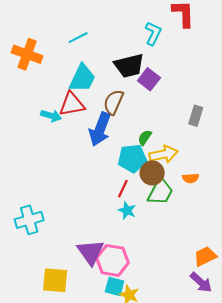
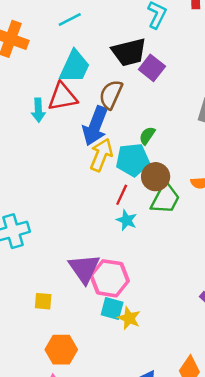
cyan arrow: (51, 116) -> (38, 110), turned 72
yellow arrow: (163, 154) -> (101, 155), moved, turned -56
yellow square: (55, 280) -> (43, 301), size x0.6

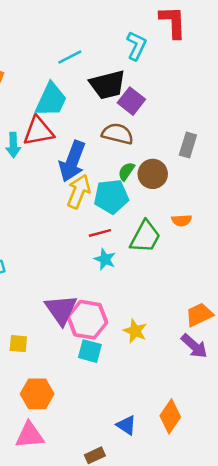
cyan line: (70, 20) -> (70, 57), moved
brown semicircle: (111, 94) -> (118, 134), moved, turned 80
brown circle: (156, 177) -> (153, 174), moved
red line: (122, 195) -> (100, 233), turned 50
yellow star: (129, 318) -> (135, 331), moved

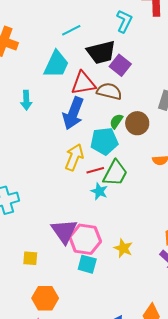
red triangle: (38, 131) -> (83, 83), moved
yellow arrow: (79, 192) -> (74, 157), moved
green trapezoid: (145, 237) -> (115, 173), moved

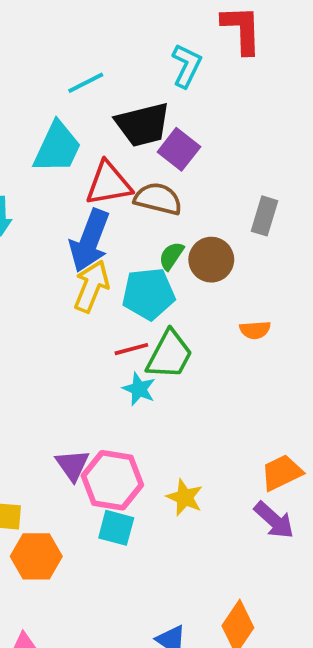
yellow arrow: (74, 157) -> (91, 286), moved
purple triangle: (64, 231) -> (72, 465), size x0.7
orange hexagon: (45, 298) -> (36, 556), moved

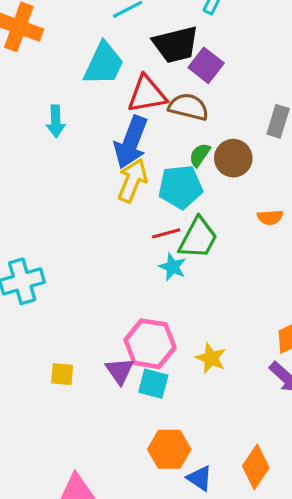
purple triangle: (72, 465) -> (120, 371), moved
orange hexagon: (36, 556) -> (169, 449), moved

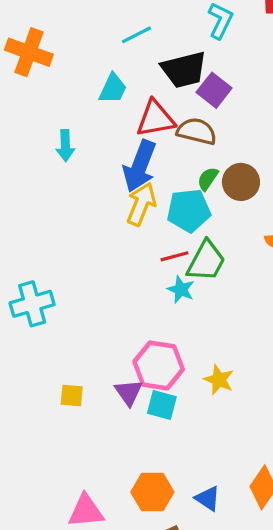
cyan trapezoid: (104, 64) -> (113, 89), size x0.7
orange hexagon: (169, 449) -> (152, 492), moved

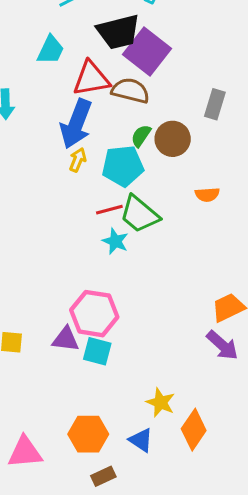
purple square: (214, 90) -> (147, 51), size x1.4
yellow arrow: (141, 204) -> (78, 160), size x0.6
green trapezoid: (206, 261) -> (139, 214), turned 102
yellow star: (219, 380) -> (161, 402), moved
purple triangle: (129, 392) -> (66, 339), turned -48

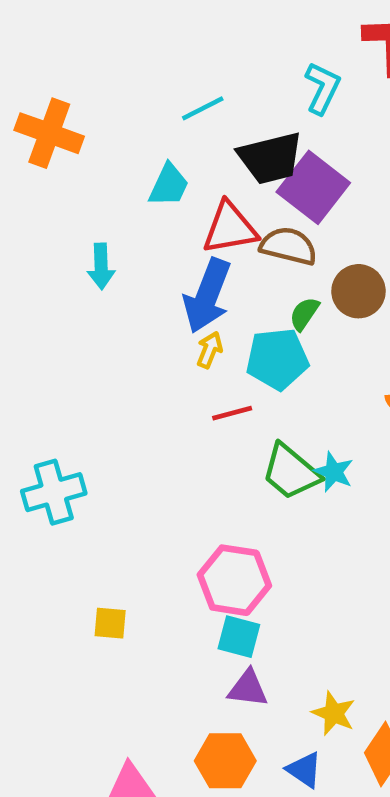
brown circle: (173, 139) -> (358, 291), moved
red line: (109, 210) -> (232, 413), moved
green trapezoid: (139, 214) -> (291, 472), moved
cyan star: (115, 241) -> (334, 472), moved
purple triangle: (66, 339) -> (248, 689), moved

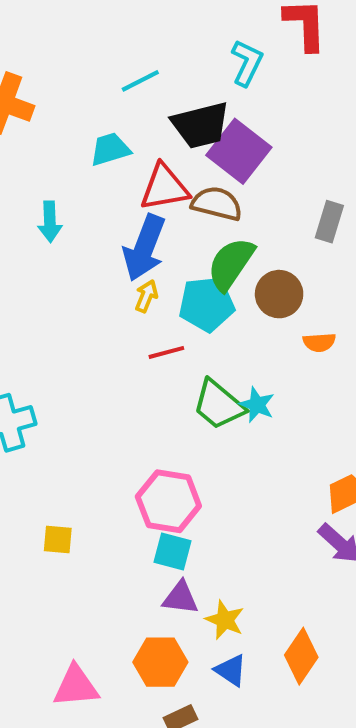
cyan trapezoid: (169, 185) -> (110, 149), turned -132
brown circle: (358, 291) -> (279, 294), moved
green semicircle: (304, 314) -> (231, 264), size x1.8
yellow star: (334, 713) -> (225, 620), moved

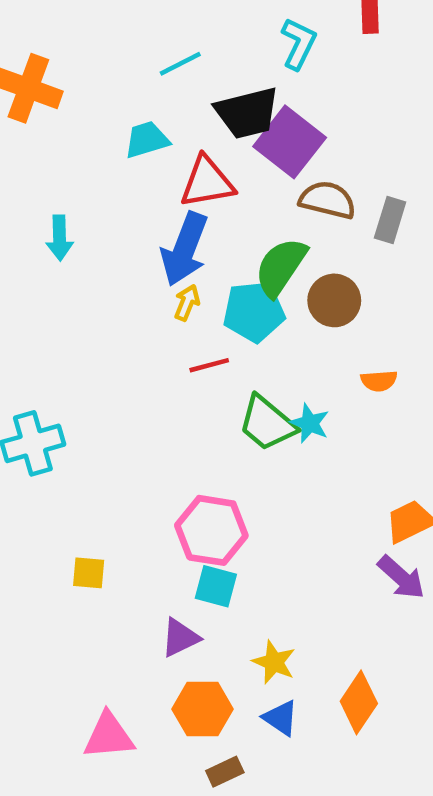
brown semicircle: (217, 204) -> (328, 200), moved
cyan arrow: (50, 222) -> (60, 238), moved
orange semicircle: (319, 342) -> (379, 381), moved
purple triangle: (181, 598) -> (180, 638), moved, turned -33

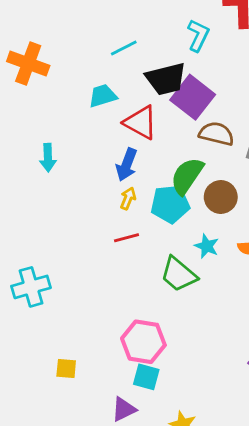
red triangle: (207, 182) -> (141, 123), turned 39
blue arrow: (185, 249) -> (127, 165), size x0.7
red line: (209, 365) -> (127, 238), moved
cyan star: (310, 423) -> (207, 246), moved

